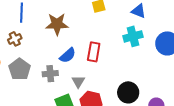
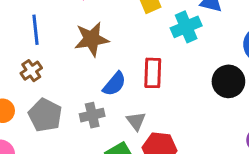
cyan cross: (133, 36) -> (186, 27), moved
black circle: (128, 92) -> (228, 81), moved

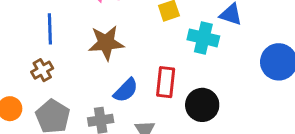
cyan cross: (186, 27) -> (203, 38), turned 32
black circle: (228, 81) -> (202, 105), moved

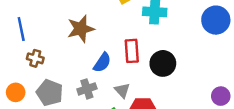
blue line: (50, 29) -> (21, 29), moved
brown cross: (42, 70) -> (35, 58), turned -35

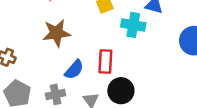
black circle: (163, 63) -> (121, 91), moved

